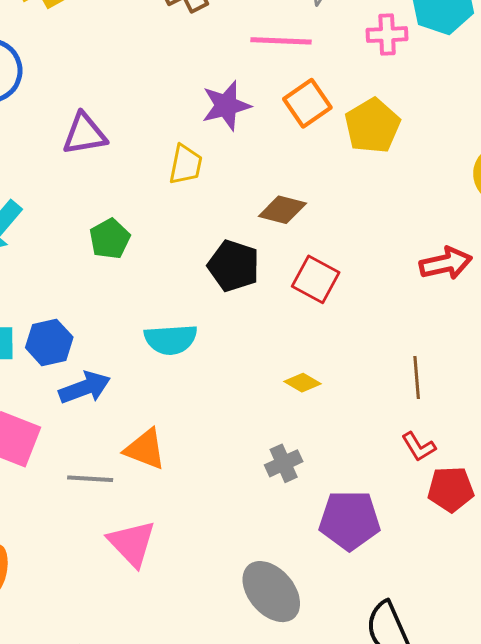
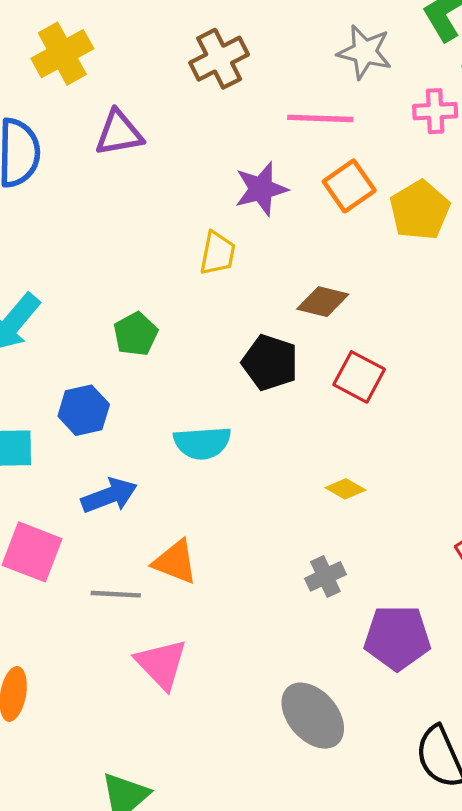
purple triangle: (84, 134) -> (119, 133), moved
blue hexagon: (49, 342) -> (84, 410), moved

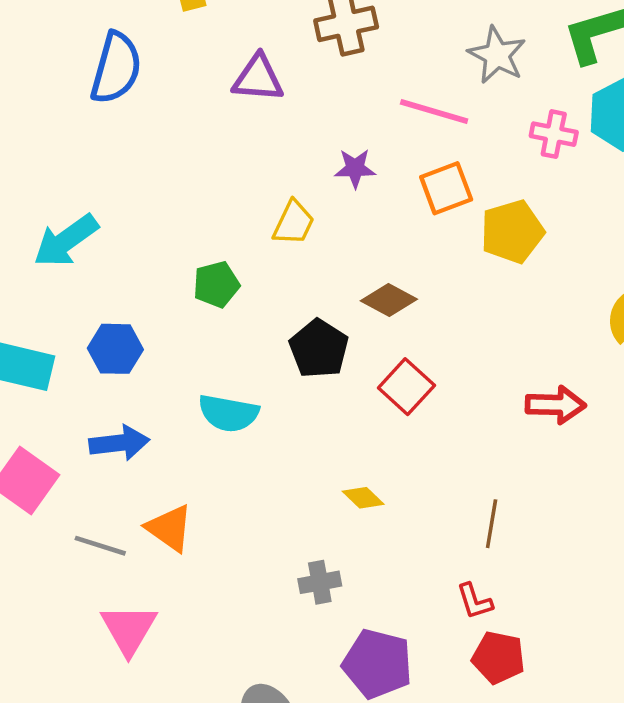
purple triangle: (119, 133) -> (258, 78), moved
purple star: (261, 189) -> (355, 168), size x0.7
green pentagon: (136, 334) -> (216, 284), moved

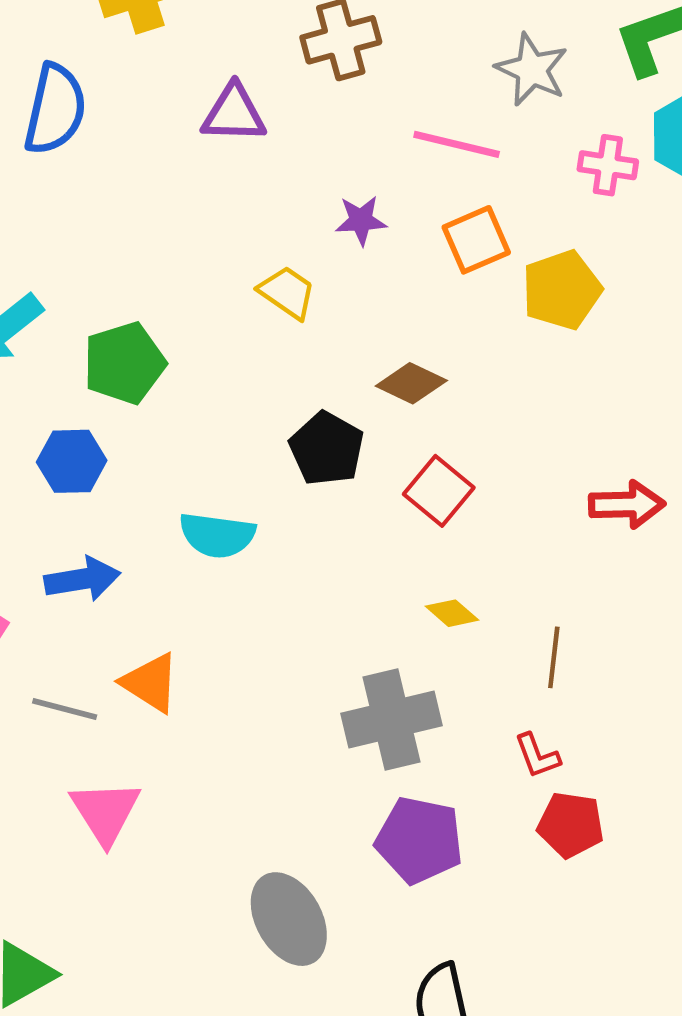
yellow trapezoid: (294, 223) -> (287, 292), turned -78
green pentagon: (216, 284) -> (124, 363), moved, size x1.4
yellow diamond: (363, 498) -> (452, 613), moved
gray cross: (320, 582) -> (391, 719), moved, size x1.8

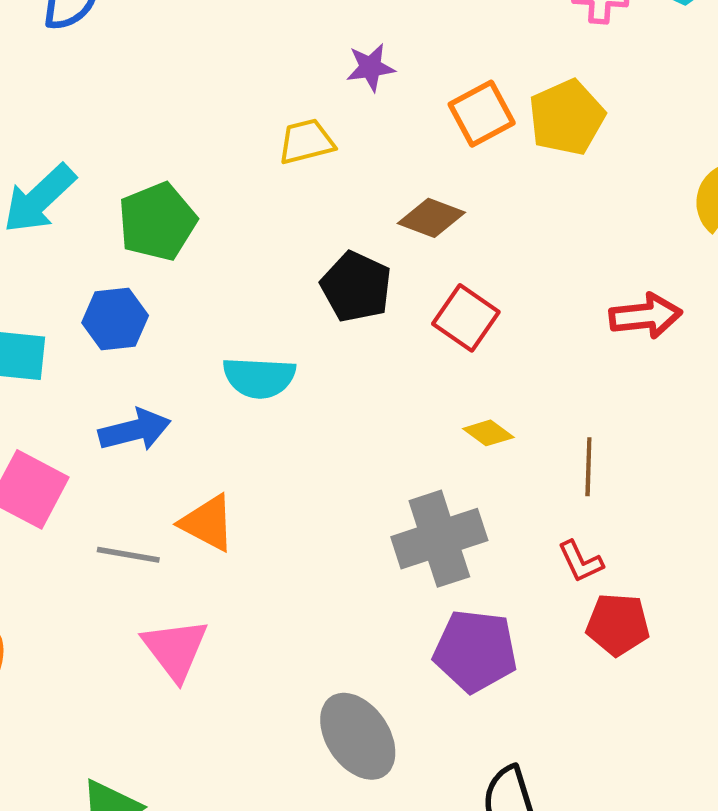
orange square: (476, 240) -> (482, 114), moved
yellow trapezoid: (287, 292) -> (306, 142), turned -44

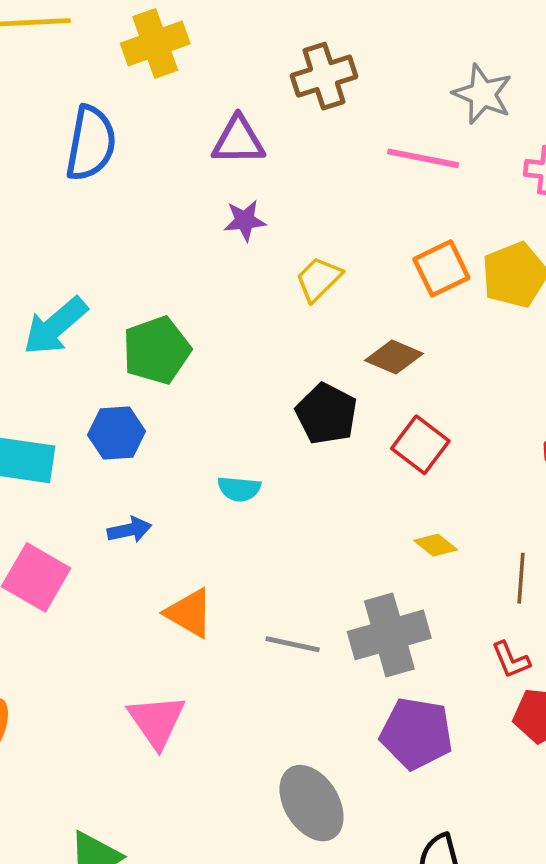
purple star: (370, 67) -> (245, 220), moved
yellow trapezoid: (306, 142) -> (319, 279), moved, turned -33
cyan semicircle: (259, 378) -> (239, 489), size x0.7
blue arrow: (135, 430) -> (129, 530), size x0.7
gray line: (128, 555) -> (293, 644), moved

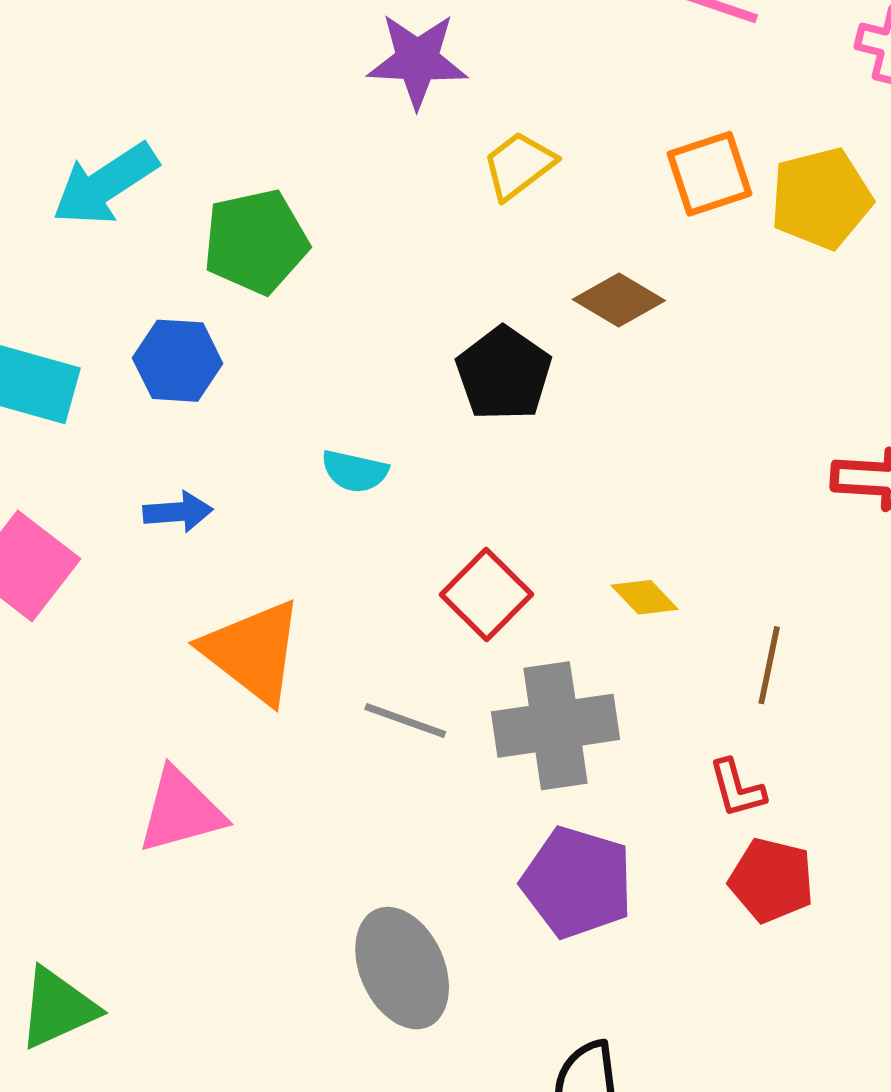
purple star: (245, 220) -> (417, 60), size x1.5
red square: (420, 445) -> (486, 594), moved
orange triangle: (189, 613) -> (253, 652), size x1.4
pink triangle: (157, 721) -> (181, 811), turned 42

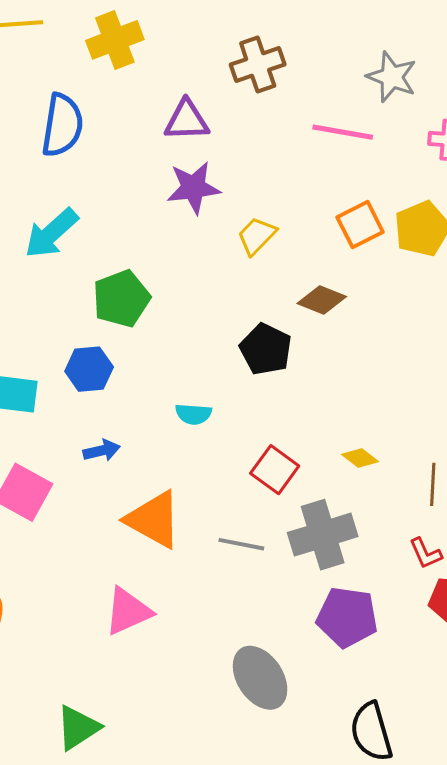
cyan arrow: (105, 184) -> (51, 233), moved

